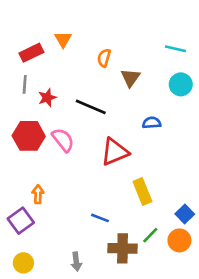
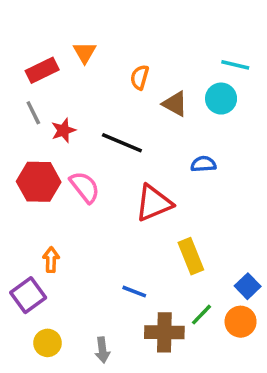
brown triangle: (130, 78) -> (175, 104), turned -36
gray line: (25, 84) -> (33, 113), turned -30
cyan circle: (181, 84) -> (221, 99), moved
yellow circle: (23, 263) -> (48, 343), moved

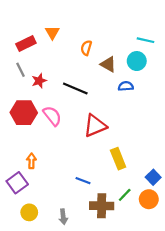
blue semicircle: (203, 164) -> (126, 86), moved

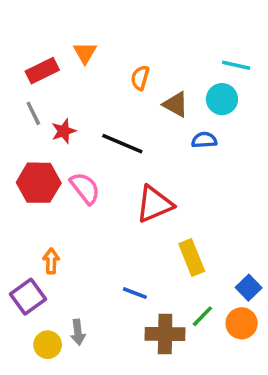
gray arrow: (63, 217) -> (78, 332), moved

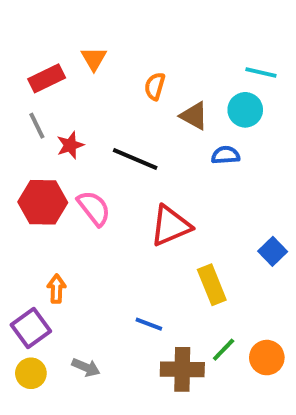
blue square: (249, 288) -> (273, 251), moved
gray arrow: (78, 332) -> (86, 367), turned -60
yellow circle: (48, 345) -> (31, 373), moved

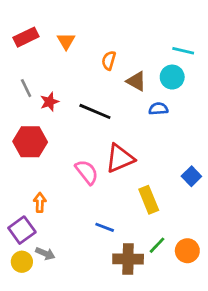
red rectangle: (47, 78) -> (26, 37), moved
pink semicircle: (94, 208) -> (87, 172), moved
gray arrow: (86, 367) -> (45, 253), moved

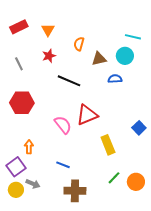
brown triangle: (136, 81) -> (99, 59), turned -42
red star: (49, 102) -> (49, 56), moved
blue line: (105, 227) -> (63, 165), moved
brown cross: (128, 259) -> (75, 191), moved

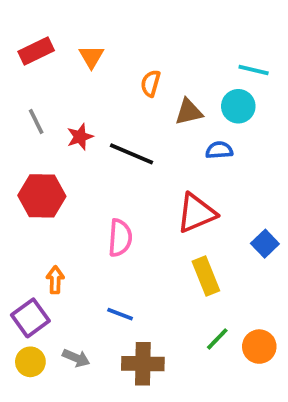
red star: (49, 56) -> (80, 137), moved
red triangle: (87, 115) -> (196, 213), moved
pink semicircle: (63, 125) -> (120, 238), turned 42
gray arrow: (33, 184) -> (76, 358), moved

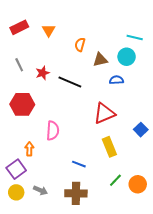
pink semicircle: (120, 238) -> (53, 131), moved
blue line: (120, 314) -> (79, 164), moved

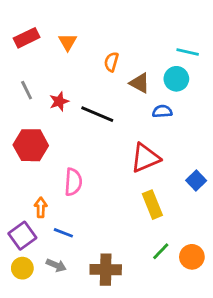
brown triangle: (100, 60) -> (140, 83), turned 42
blue line: (79, 164) -> (63, 233), moved

